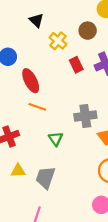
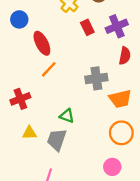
orange line: (37, 107) -> (49, 69), turned -66
green triangle: (56, 139) -> (67, 116), moved, turned -35

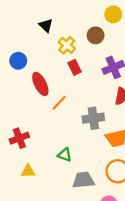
red rectangle: (87, 27) -> (75, 67), moved
orange line: (49, 69) -> (59, 103), moved
gray trapezoid: (57, 140) -> (83, 180), moved, turned 65

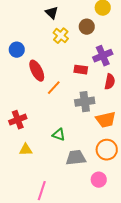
black triangle: (46, 25) -> (52, 13), moved
red rectangle: (75, 67) -> (81, 70), moved, turned -56

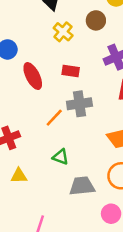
red rectangle: (81, 70) -> (71, 71), moved
orange line: (54, 88) -> (54, 118), moved
gray cross: (85, 102) -> (79, 104), moved

